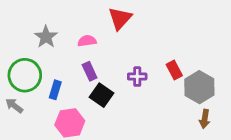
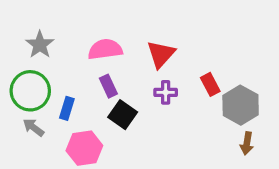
red triangle: (120, 18) -> (161, 54), moved
gray star: (46, 37) -> (40, 45), moved
pink semicircle: (87, 41) -> (105, 49), size x1.5
gray arrow: (14, 106) -> (33, 127), moved

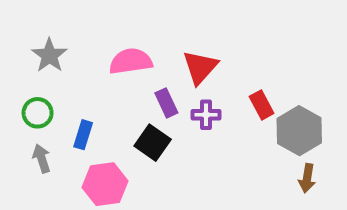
purple rectangle: (108, 86) -> (166, 103), moved
green circle: (30, 91) -> (38, 113), size x0.6
gray arrow: (33, 127) -> (42, 158), turned 35

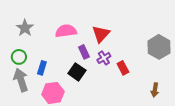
red rectangle: (262, 105) -> (123, 68), moved
purple cross: (206, 115) -> (104, 58), turned -32
gray hexagon: (299, 131) -> (159, 47), moved
gray arrow: (42, 158) -> (21, 80), size x1.6

